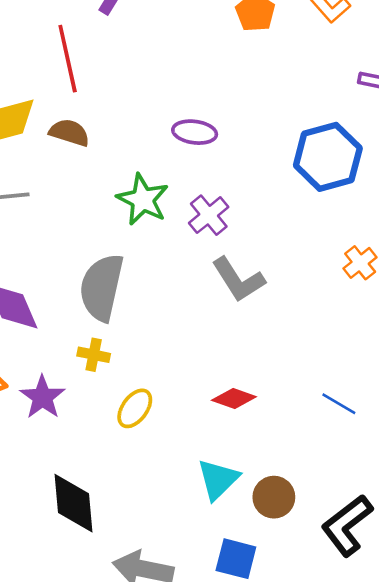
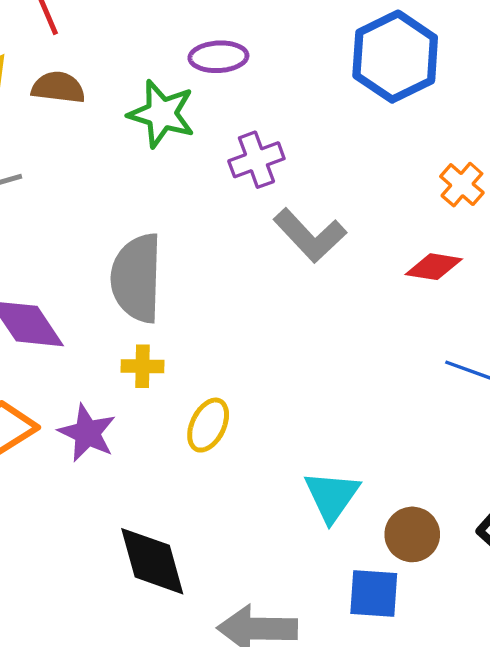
green star: (143, 200) -> (162, 114), moved
purple cross: (209, 215) -> (256, 160), turned 30
red diamond: (234, 398) -> (434, 267), moved
brown circle: (274, 497) -> (412, 534), moved

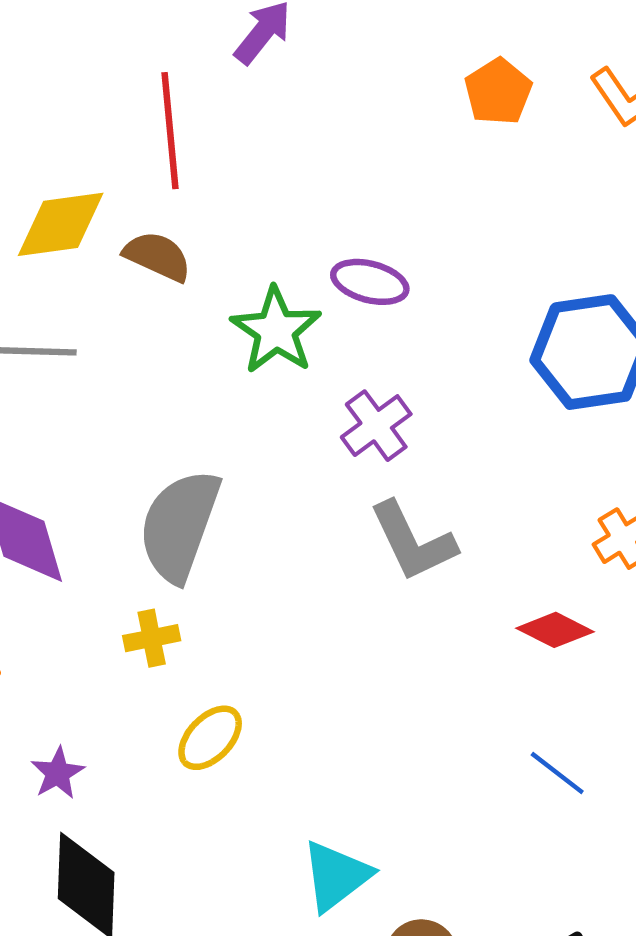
purple cross: (256, 160) -> (376, 426), turned -34
yellow cross: (143, 366) -> (152, 638), turned -30
purple star: (87, 433) -> (58, 773), moved, size x0.7

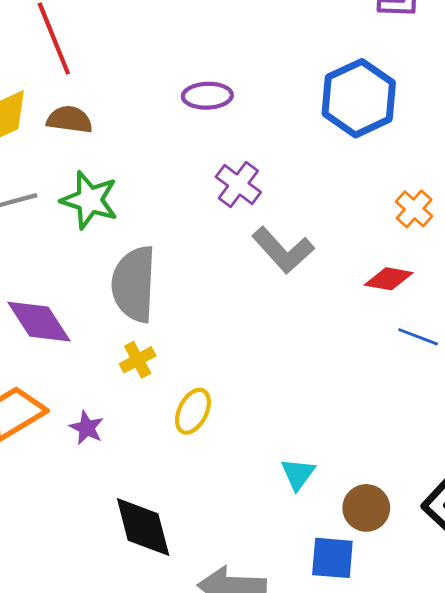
green star: (276, 330) -> (89, 200), moved
purple star: (58, 773) -> (87, 428), moved
blue line: (557, 773) -> (418, 337), moved
cyan triangle: (336, 876) -> (298, 474), size x0.7

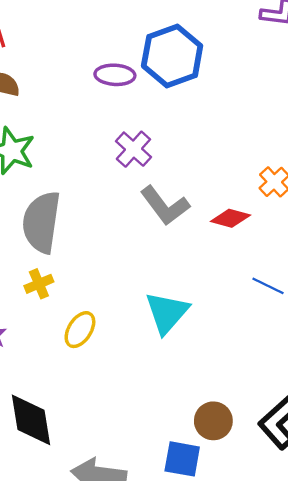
blue hexagon: (359, 98) -> (172, 56), moved
red diamond: (389, 279) -> (230, 218), moved
cyan triangle: (298, 474) -> (167, 313), moved, size x1.6

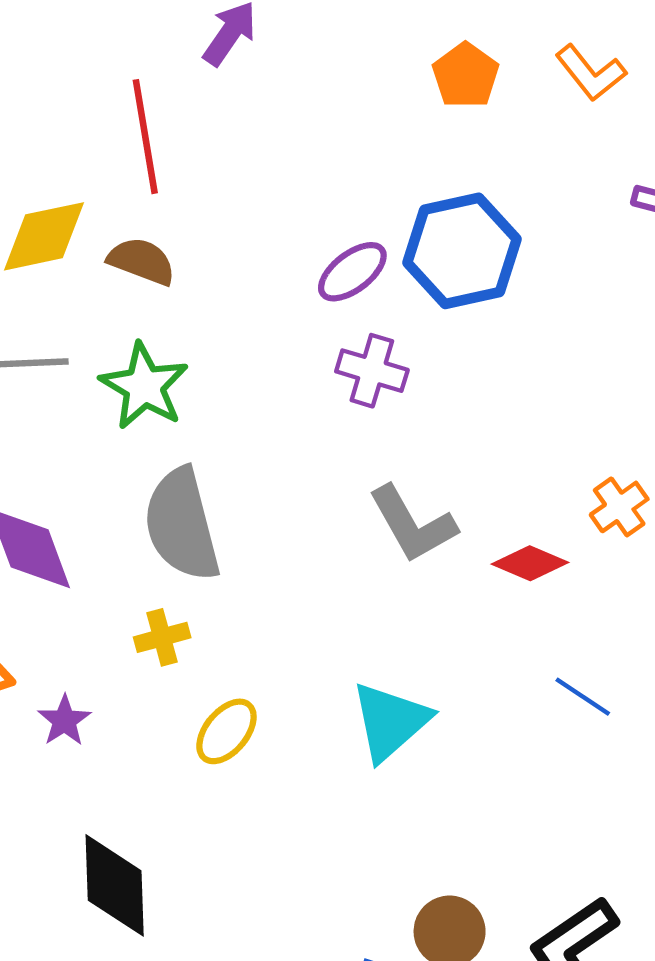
purple ellipse: (115, 75) -> (352, 272), turned -48
purple cross: (133, 149) -> (372, 371), moved, turned -33
gray semicircle: (41, 222) -> (182, 525), turned -30

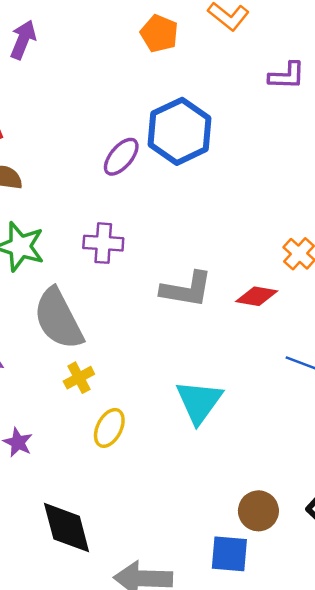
purple cross: (372, 371) -> (103, 243), moved
gray L-shape: (412, 524) -> (186, 289), turned -38
yellow cross: (162, 637) -> (79, 378), moved

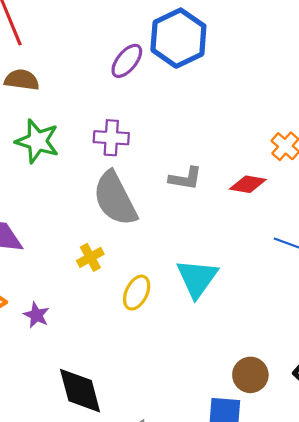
gray L-shape: (186, 289) -> (185, 178), size x0.7
gray semicircle: (58, 319) -> (115, 199), moved
yellow ellipse: (109, 428) -> (137, 293), moved

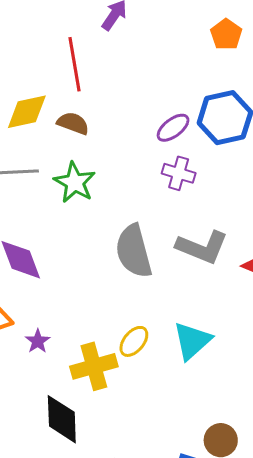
purple cross: (111, 138) -> (179, 173), moved
gray L-shape: (185, 178) -> (202, 247), size x1.6
yellow cross: (90, 257) -> (94, 366), moved, size x1.8

